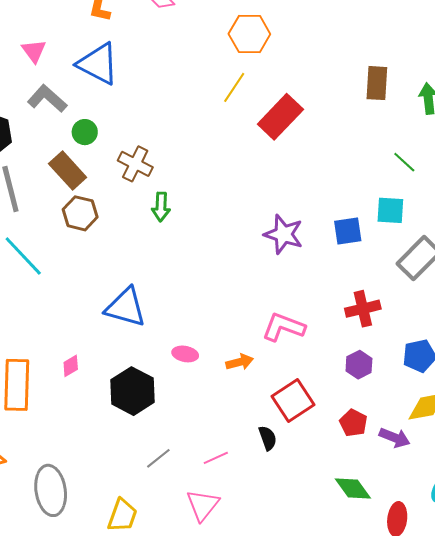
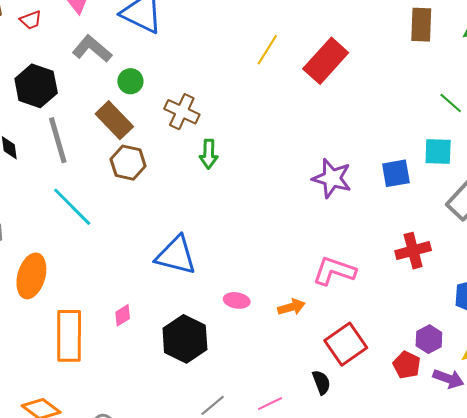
yellow line: (234, 87) -> (267, 50), moved
purple hexagon: (359, 365) -> (429, 339), moved

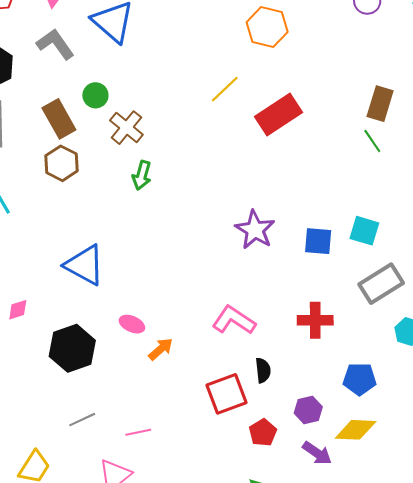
green circle: (130, 81) -> (95, 95), moved
green line: (451, 103) -> (372, 141), moved
orange arrow: (291, 307) -> (161, 349), moved, turned -40
red pentagon: (407, 365) -> (263, 433), moved
black semicircle: (321, 382) -> (263, 370), moved

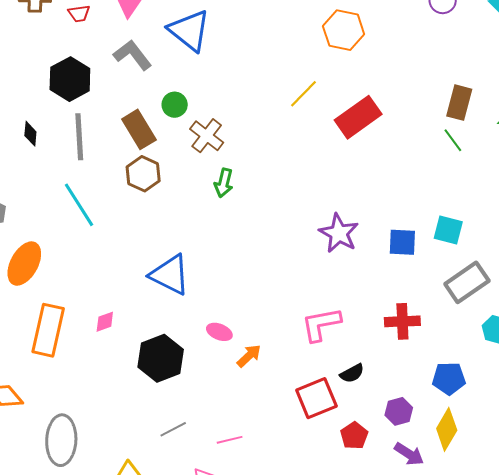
pink L-shape: (234, 320) -> (321, 324), turned -42
black semicircle: (263, 370) -> (352, 373), turned 70
yellow diamond: (356, 430) -> (447, 429), turned -60

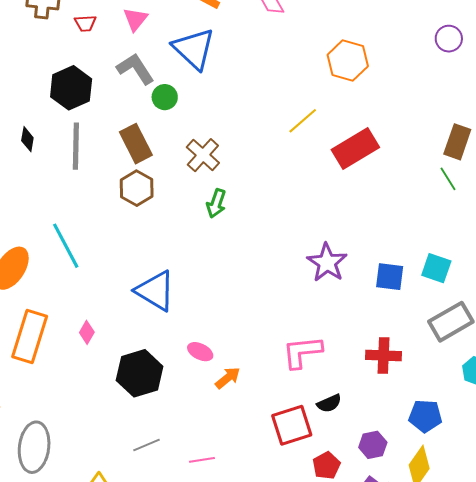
green circle: (175, 105) -> (165, 97), moved
cyan line: (79, 205) -> (66, 246), moved
pink diamond: (105, 322) -> (87, 332), turned -45

